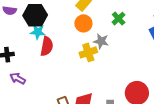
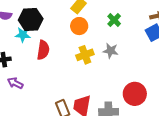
cyan star: (38, 32) -> (23, 35), moved
gray star: (101, 41) -> (111, 51), moved

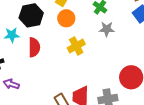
black hexagon: (31, 19) -> (31, 15), moved
gray star: (111, 51) -> (107, 29), moved

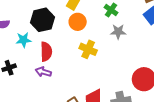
yellow cross: (76, 46) -> (88, 49), turned -36
purple arrow: (11, 84) -> (43, 72), moved

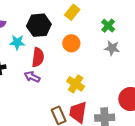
orange circle: (78, 22) -> (71, 43), moved
yellow cross: (88, 49) -> (76, 84), moved

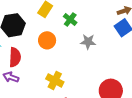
green cross: (108, 26) -> (70, 20), moved

